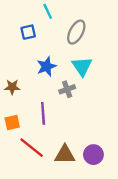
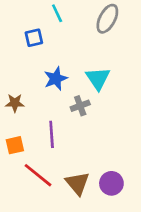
gray ellipse: (76, 32) -> (107, 19), moved
brown triangle: (65, 155) -> (77, 183), turned 50

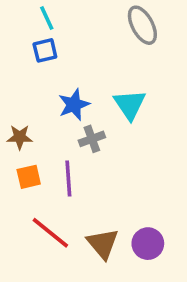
cyan line: (57, 13) -> (47, 18), moved
gray ellipse: (107, 19) -> (142, 25), turned -56
gray cross: (80, 106) -> (92, 139), moved
orange square: (15, 145) -> (29, 177), moved

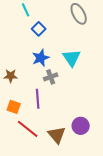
blue square: (45, 50) -> (39, 29), moved, turned -32
orange square: (29, 177) -> (14, 107), moved, turned 32
purple circle: (148, 244) -> (81, 126), moved

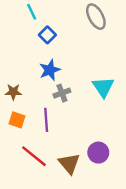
cyan triangle: (72, 58) -> (103, 87), moved
orange square: (14, 107) -> (17, 120), moved

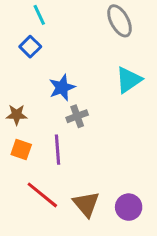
blue square: (47, 35) -> (30, 47), moved
cyan triangle: (103, 87) -> (129, 80), moved, turned 30
purple circle: (98, 153) -> (129, 207), moved

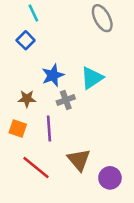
cyan triangle: (129, 80) -> (92, 78), moved
brown star: (17, 115) -> (27, 99), moved
brown triangle: (86, 204) -> (79, 160), moved

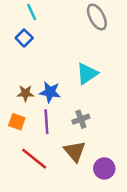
blue star: (53, 75) -> (50, 92), moved, turned 30
gray cross: (66, 100) -> (81, 119), moved

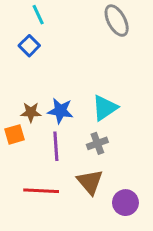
cyan triangle: (87, 74) -> (105, 108), moved
orange square: (17, 122) -> (15, 134), moved, turned -35
red line: (34, 159) -> (41, 191), turned -36

